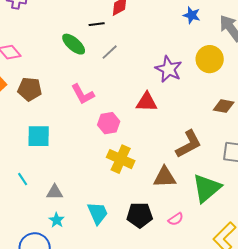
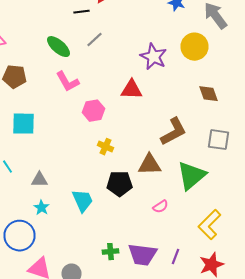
green ellipse: (74, 44) -> (58, 47), moved
brown diamond: (224, 106) -> (208, 94), turned 60
yellow cross: (121, 159) -> (106, 147), size x0.6
black pentagon: (140, 215) -> (120, 184), moved

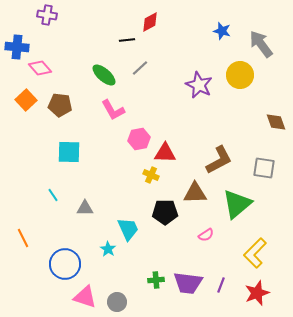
red triangle: (132, 90) -> (165, 153), moved
brown diamond: (208, 94) -> (276, 122), moved
cyan star: (42, 208) -> (108, 249), moved

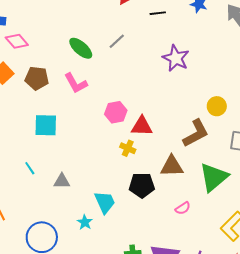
black line: (127, 40) -> (158, 13), moved
yellow circle: (240, 75) -> (217, 106), moved, size x0.7
pink L-shape: (113, 110) -> (76, 83), moved

